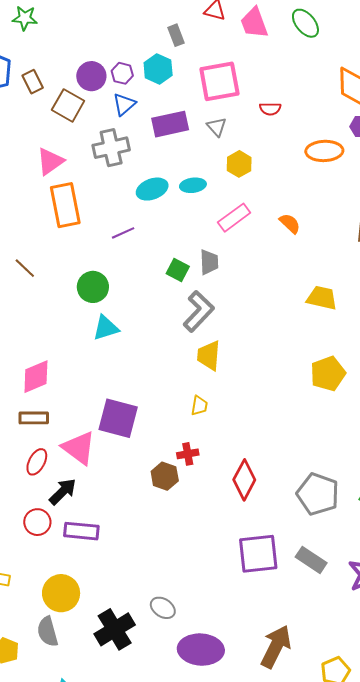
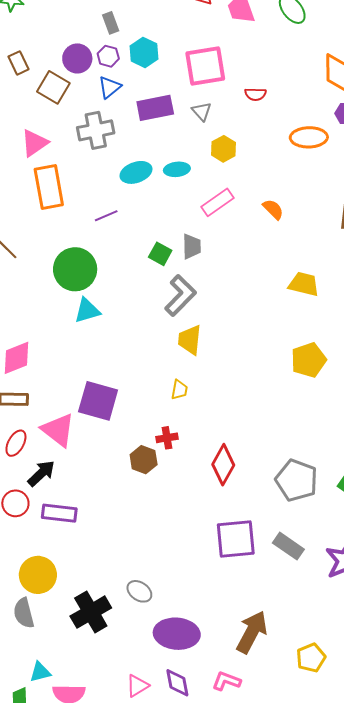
gray rectangle: (176, 35) -> (111, 23), moved
green circle: (93, 287) -> (75, 269), size x1.4

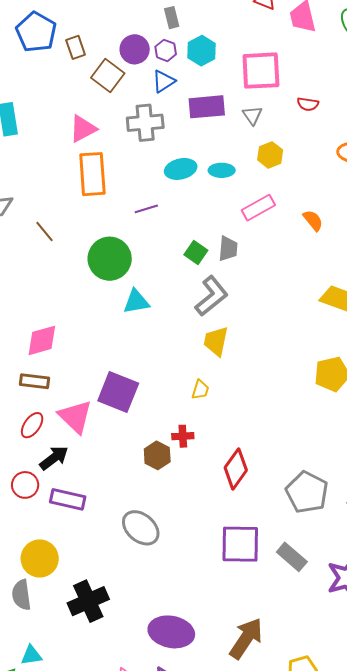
cyan triangle: (87, 310) -> (136, 302), moved
gray ellipse: (139, 591) -> (141, 528), moved, size x1.5

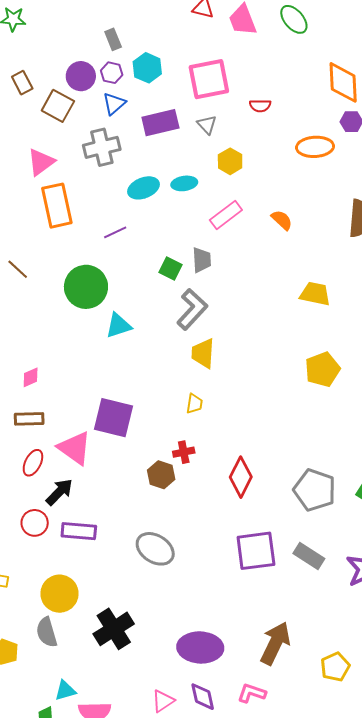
pink diamond: (42, 340) -> (31, 377), size x0.6

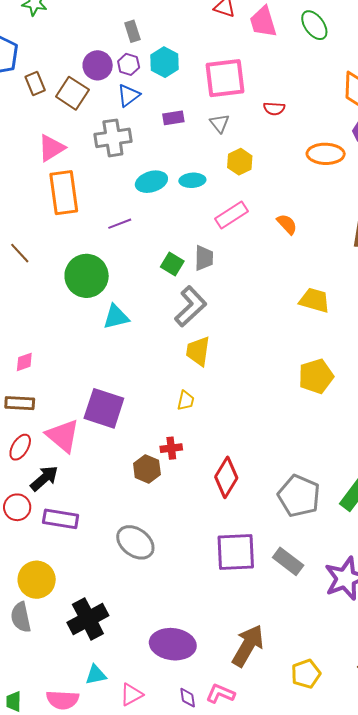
brown rectangle: (22, 83) -> (35, 83), moved
purple rectangle: (160, 123) -> (173, 118), size x0.6
cyan triangle: (65, 691) -> (96, 675), moved
purple diamond: (203, 697) -> (188, 698), moved, size x0.7

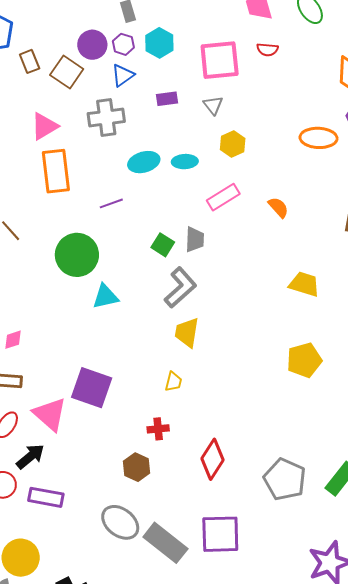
red semicircle: (274, 109) -> (267, 50), moved
brown hexagon: (147, 469) -> (137, 467), moved
gray rectangle: (288, 561) -> (165, 543), moved, size x1.4

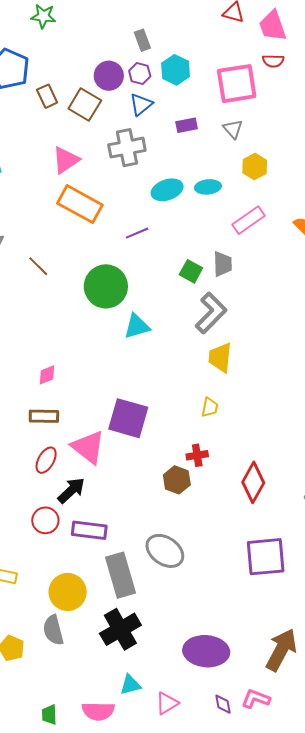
red semicircle: (267, 50) -> (273, 61), moved
orange rectangle: (56, 171) -> (80, 204), turned -51
brown hexagon: (137, 467) -> (177, 480), moved
gray rectangle: (165, 543) -> (121, 575), moved, turned 39

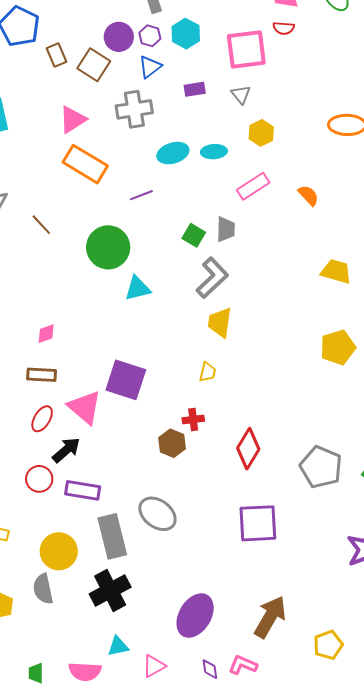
purple ellipse: (206, 651) -> (195, 616), turned -66

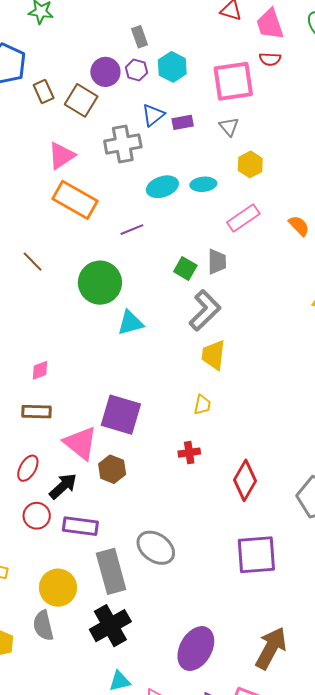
blue triangle: (150, 67) -> (153, 115), moved
red ellipse: (42, 419) -> (28, 468), moved
brown hexagon: (172, 443) -> (112, 469), moved

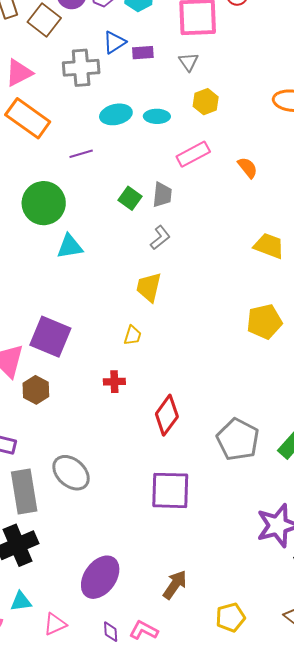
gray L-shape: (205, 310) -> (160, 238), moved, size x0.6
brown arrow: (271, 648) -> (175, 585), size x0.7

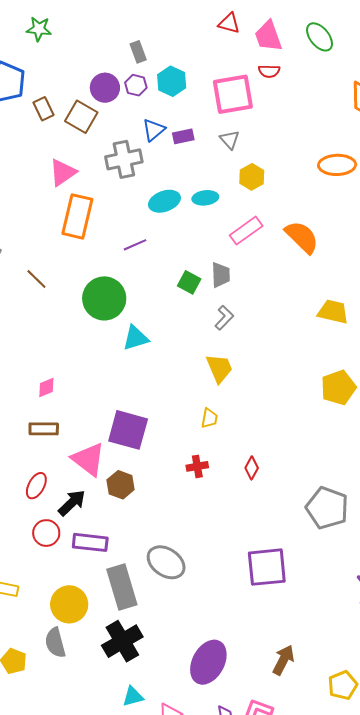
orange rectangle: (28, 118) -> (77, 216), turned 75
orange semicircle: (248, 168) -> (302, 237), size x1.6
yellow trapezoid: (149, 287) -> (219, 368), turned 152
red diamond: (167, 415) -> (252, 468), moved, size x0.6

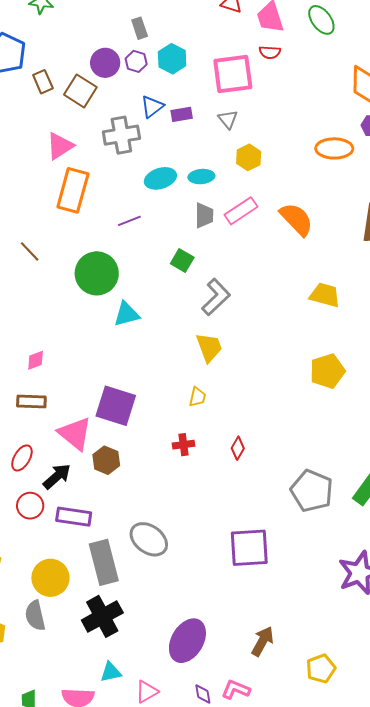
gray trapezoid: (221, 275) -> (204, 215), moved
gray L-shape: (224, 318) -> (216, 297), size x1.5

